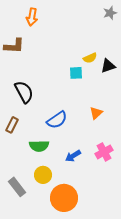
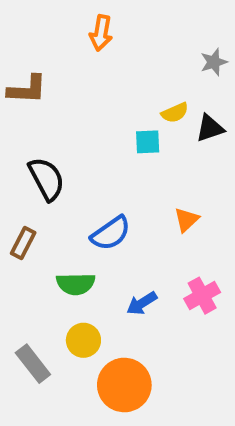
gray star: (110, 13) -> (214, 62), moved
orange arrow: (32, 17) -> (101, 33), moved

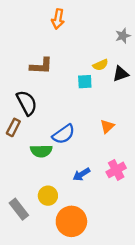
brown L-shape: (27, 89) -> (41, 66), moved
brown rectangle: (23, 243) -> (13, 127), moved
green semicircle: (76, 284) -> (41, 151), moved

